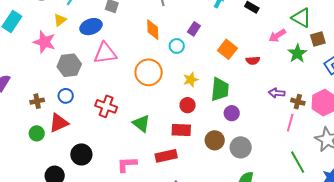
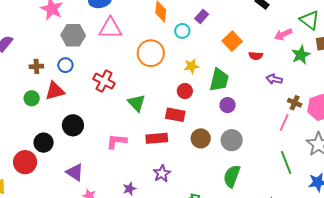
purple arrow: (277, 93) -> (274, 79), moved
brown circle: (215, 140) -> (201, 138), moved

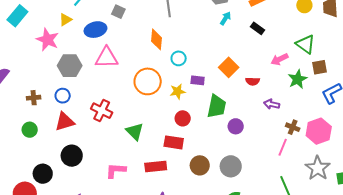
purple rectangle: (202, 16) -> (198, 80), moved, turned 56
yellow star: (191, 66) -> (178, 91), moved
red triangle: (55, 91) -> (65, 122), moved
purple circle: (228, 105) -> (236, 126), moved

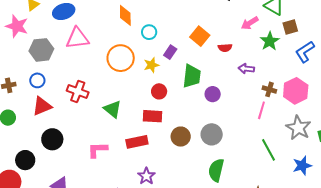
purple rectangle: (198, 80) -> (170, 52), turned -56

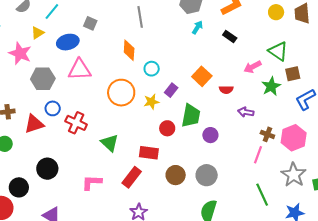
blue circle: (37, 80) -> (53, 108), moved
red circle: (159, 91) -> (167, 128), moved
red triangle: (42, 106) -> (34, 124), moved
red rectangle: (137, 142) -> (132, 177), turned -45

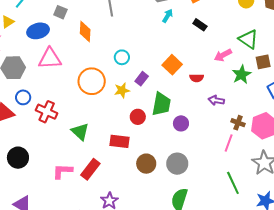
orange diamond: (129, 50) -> (85, 31), moved
red rectangle: (132, 177) -> (90, 169), moved

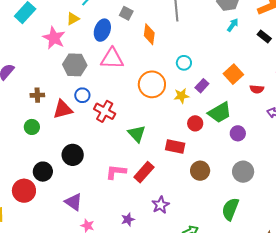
blue ellipse: (38, 31) -> (102, 30), turned -60
green trapezoid: (161, 104) -> (220, 112), turned 45
gray circle: (177, 164) -> (243, 172), moved

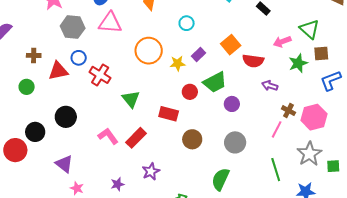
cyan circle: (184, 63) -> (187, 23), moved
red semicircle: (257, 89) -> (253, 61), size x1.5
pink L-shape: (116, 172) -> (108, 136), turned 45

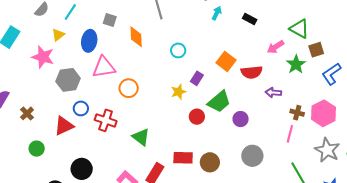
orange circle: (149, 51) -> (129, 88), moved, size x0.7
brown cross: (34, 55) -> (27, 113), moved, turned -32
red rectangle: (169, 114) -> (183, 158), moved

